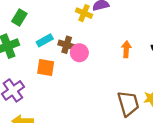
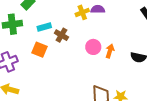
yellow cross: (84, 13) -> (82, 12), turned 32
pink circle: (79, 53) -> (93, 47), moved

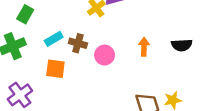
pink circle: (93, 47) -> (105, 55), moved

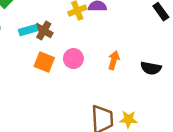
brown cross: (78, 43) -> (44, 31), moved
orange square: (55, 69) -> (44, 62), moved

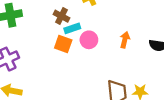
cyan rectangle: (28, 30) -> (72, 28), moved

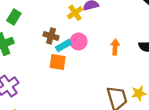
pink circle: (89, 40) -> (79, 41), moved

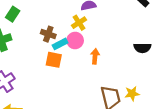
yellow cross: (75, 13) -> (79, 23), moved
orange arrow: (115, 47) -> (95, 56), moved

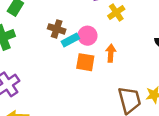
yellow cross: (79, 23) -> (116, 12), moved
orange square: (54, 60) -> (85, 62), moved

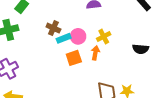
yellow cross: (116, 12) -> (104, 37), moved
orange square: (85, 62) -> (74, 58), turned -35

